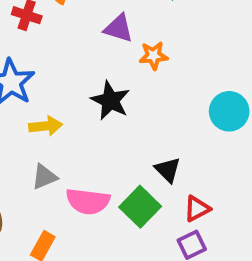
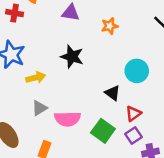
orange star: (153, 56) -> (110, 26), moved
cyan circle: (229, 111) -> (137, 71), moved
green square: (140, 207) -> (103, 131), moved

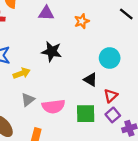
green square: (103, 131) -> (86, 114), turned -30

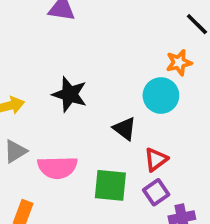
orange star: (82, 21) -> (179, 63), moved
black star: (52, 52) -> (70, 94), moved

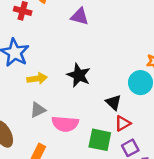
red triangle: (156, 159) -> (123, 123), moved

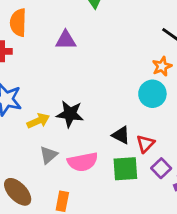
black star: (79, 75) -> (70, 114), moved
black triangle: (113, 102) -> (121, 135), moved

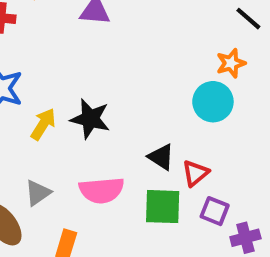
yellow arrow: (38, 121) -> (43, 124), turned -40
gray triangle: (48, 155) -> (38, 193), moved
purple square: (161, 168) -> (215, 211), turned -30

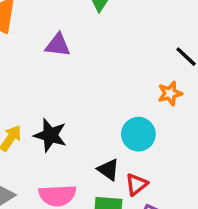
cyan circle: (213, 102) -> (138, 134), moved

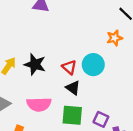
red triangle: (137, 184) -> (69, 67), moved, turned -42

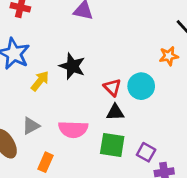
black star: (35, 64) -> (72, 66), moved
black triangle: (73, 88) -> (115, 112), turned -42

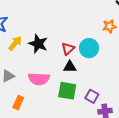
black star: (72, 66) -> (38, 44), moved
red triangle: (112, 87) -> (68, 49), turned 32

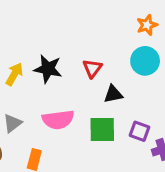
cyan circle: (89, 48) -> (145, 61), moved
black triangle: (70, 67) -> (113, 94), moved

